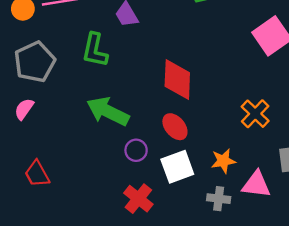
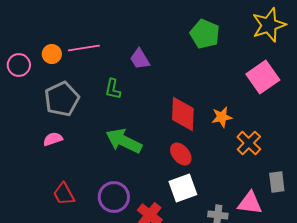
green L-shape: (95, 50) -> (113, 89), size x0.7
pink semicircle: (24, 109) -> (53, 139), turned 36
purple circle: (136, 150) -> (114, 197), moved, size x1.6
orange star: (223, 161) -> (222, 117), moved

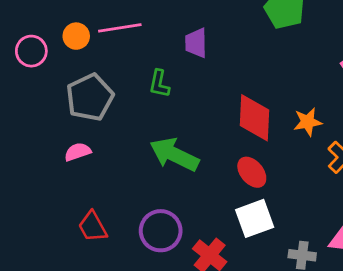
purple trapezoid: (140, 59) -> (196, 43), turned 30

